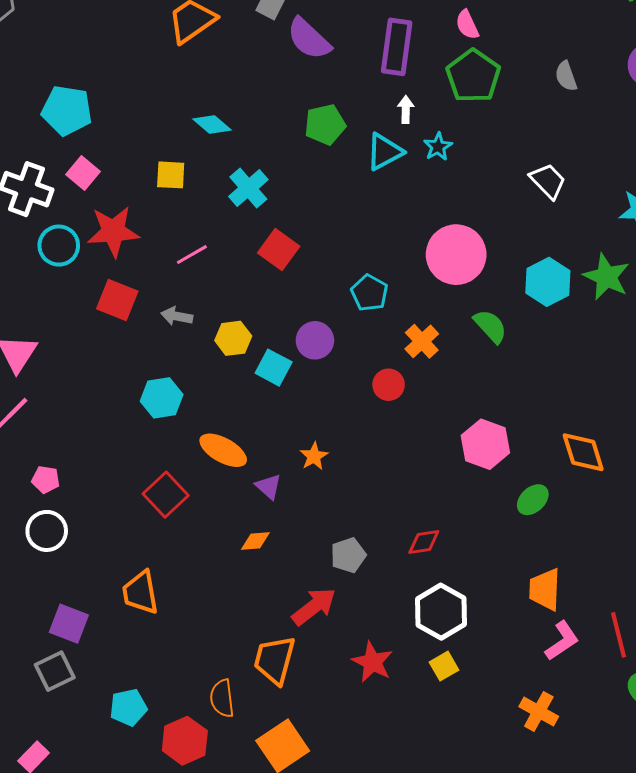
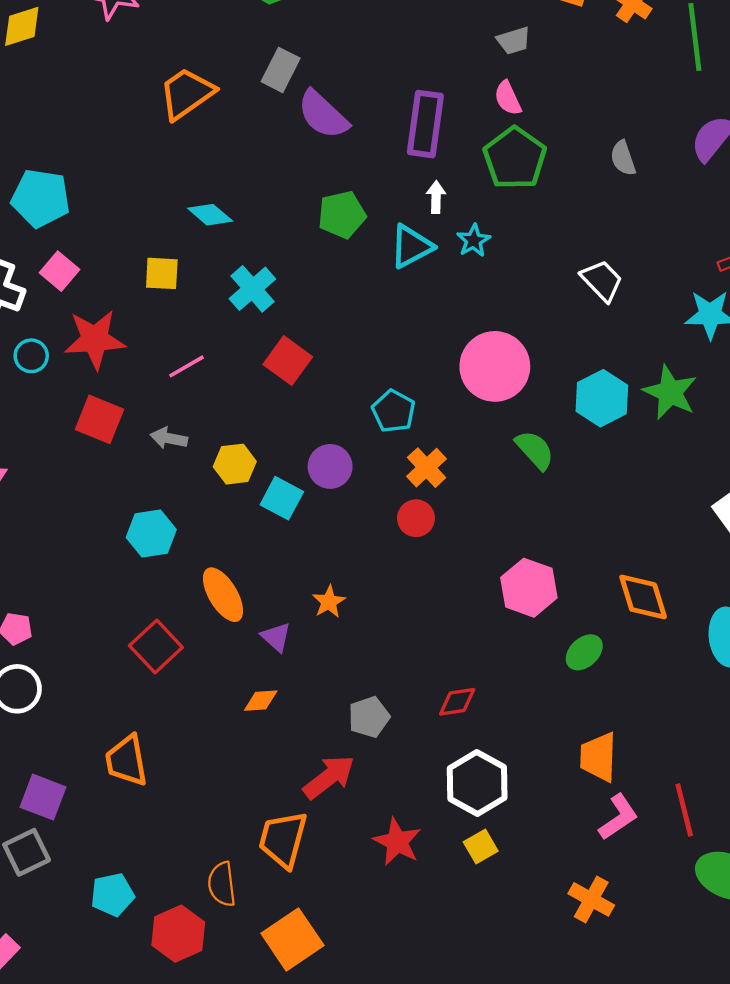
cyan circle: (59, 246) -> (31, 356), size x0.7
orange cross: (422, 341) -> (427, 468), moved
orange ellipse: (223, 450) -> (223, 595), turned 30

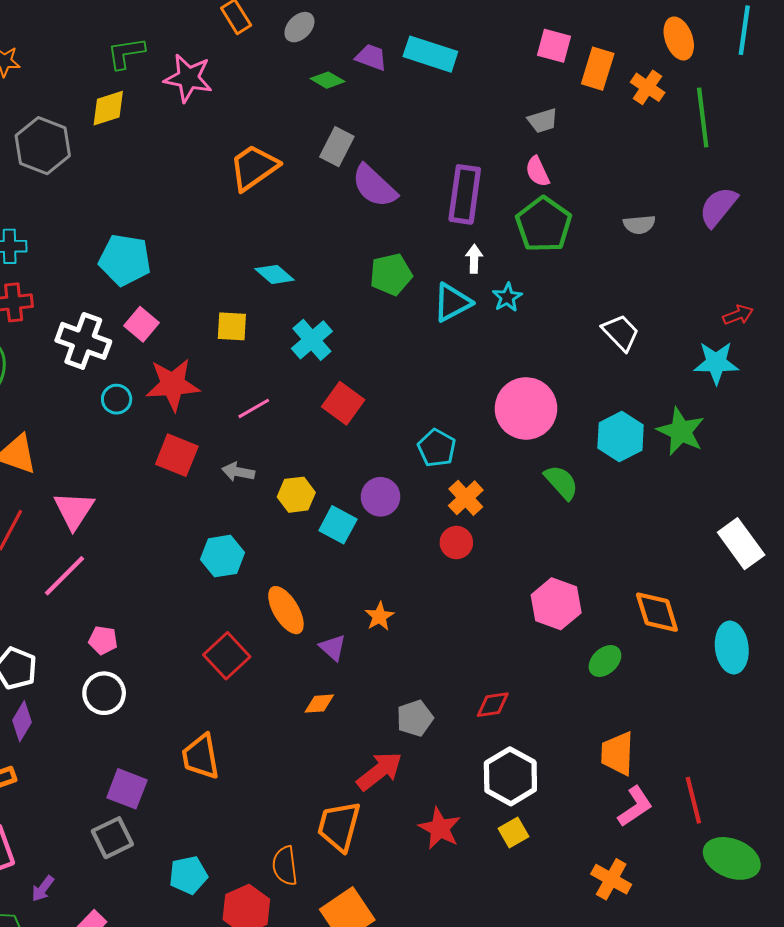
gray semicircle: (623, 158) -> (639, 225), turned -76

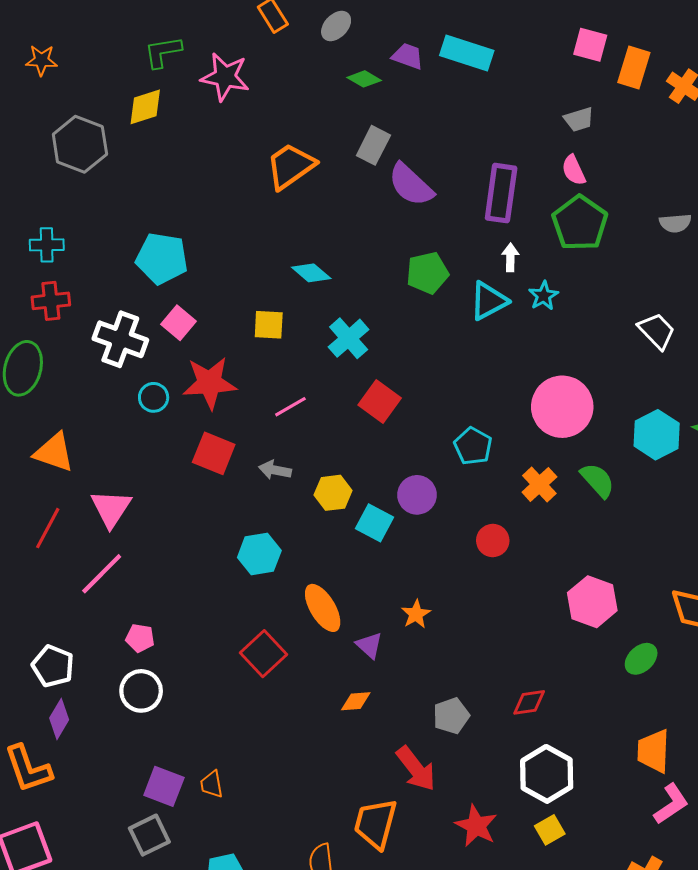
orange cross: (466, 498) -> (539, 484), moved
orange trapezoid: (201, 757) -> (212, 784), moved, size x0.6
red arrow: (379, 771) -> (416, 769), turned 90

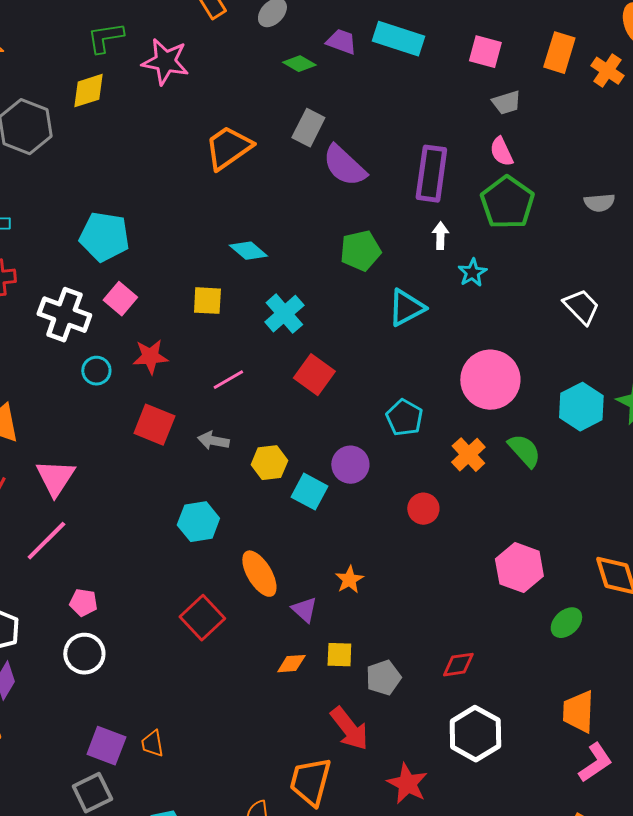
pink square: (590, 45) -> (485, 52), moved
cyan triangle: (489, 301) -> (406, 308), moved
red star: (210, 383) -> (150, 357), size x0.7
yellow square: (550, 830) -> (339, 655), moved, turned 32

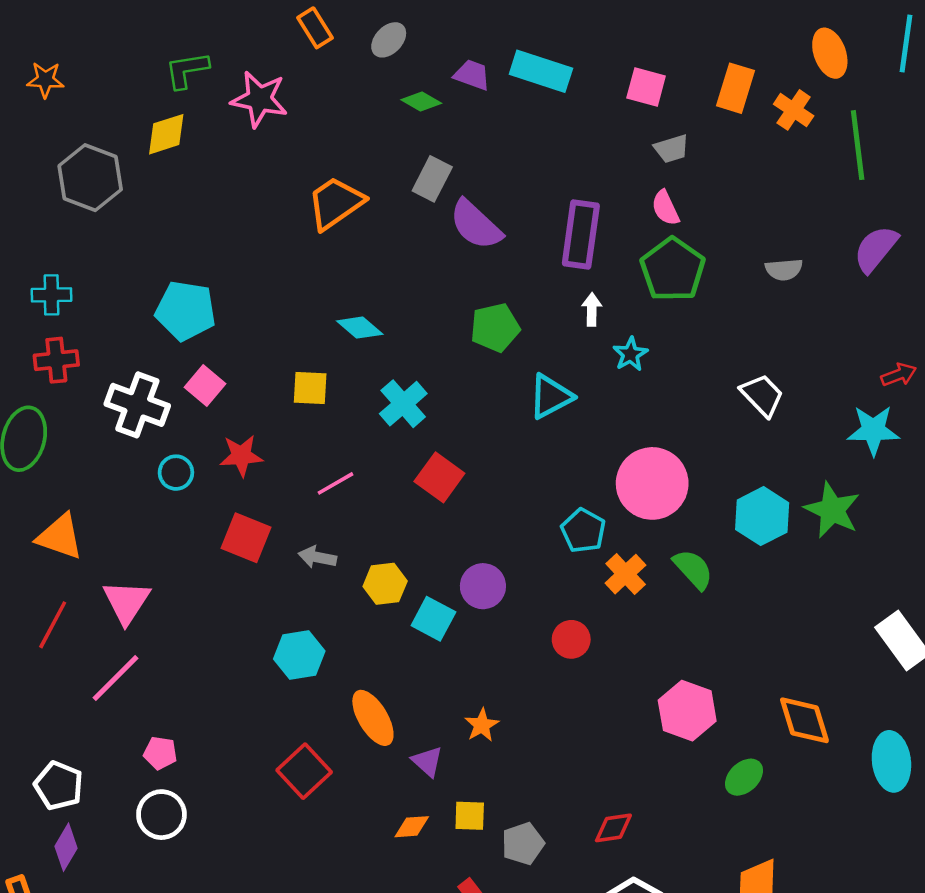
cyan pentagon: (404, 418) -> (583, 531), moved

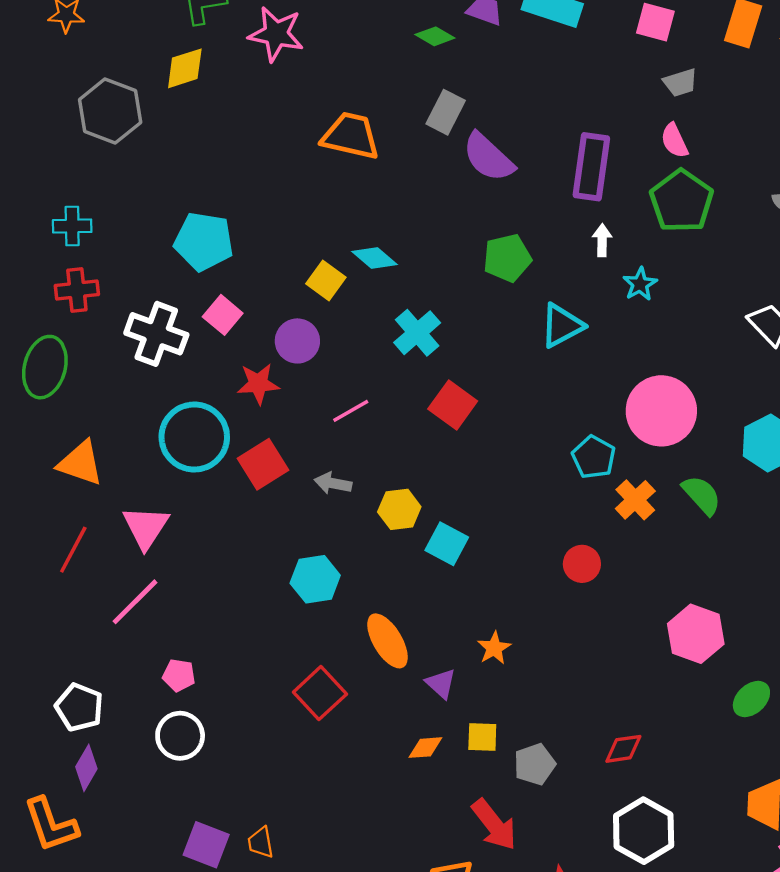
orange trapezoid: (336, 203) -> (351, 136), turned 48
yellow square: (310, 388) -> (326, 281), moved, turned 33
cyan circle: (176, 473) -> (194, 437), moved, size x2.0
red square: (246, 538) -> (263, 464), turned 36
purple circle: (483, 586) -> (297, 341), moved

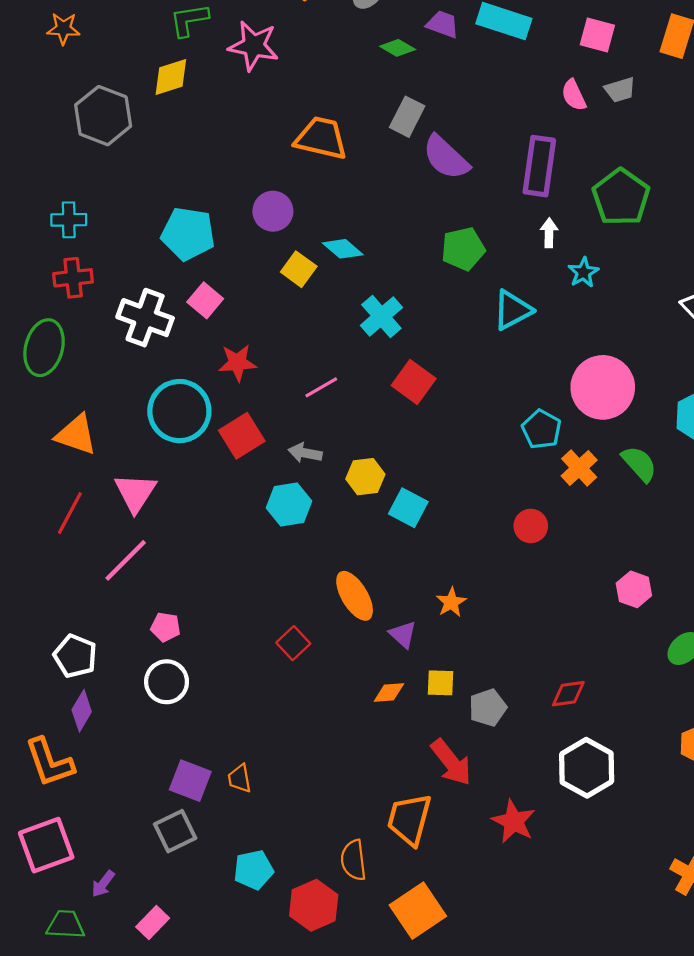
pink semicircle: (674, 141) -> (574, 95), moved
purple circle: (297, 341) -> (273, 211), moved
cyan hexagon: (315, 579) -> (289, 505), moved
pink hexagon: (696, 634) -> (634, 589), size x0.7
red square: (320, 693) -> (293, 643), size x0.7

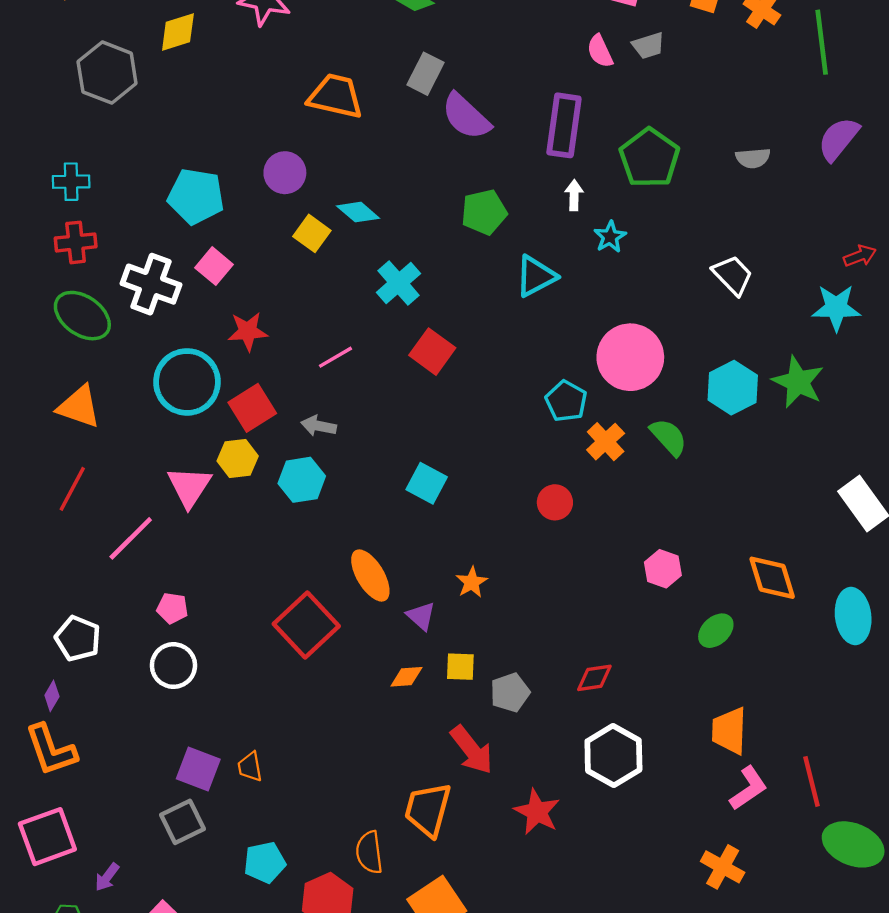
green ellipse: (44, 348) -> (82, 316), moved, turned -70
yellow hexagon: (365, 477) -> (238, 458), moved
pink triangle: (135, 493) -> (189, 487), moved
red square: (293, 643) -> (306, 625), size x1.8
purple diamond: (82, 711) -> (52, 696), moved, size x0.7

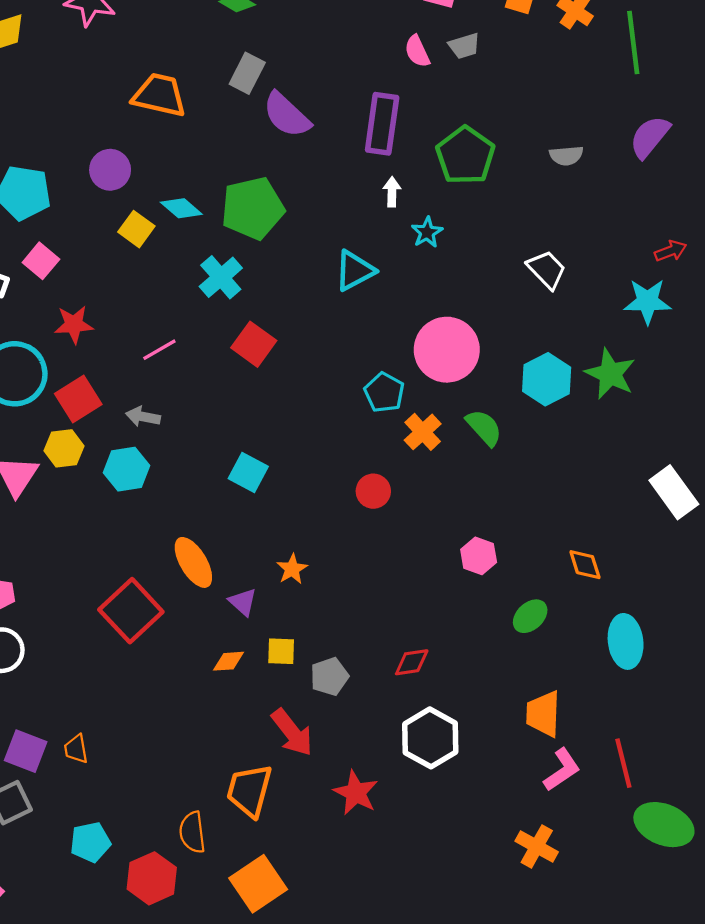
green pentagon: (484, 212) -> (253, 208), moved, size x1.4
orange diamond: (772, 578) -> (585, 565), size x0.7
cyan ellipse: (853, 616) -> (626, 641), moved

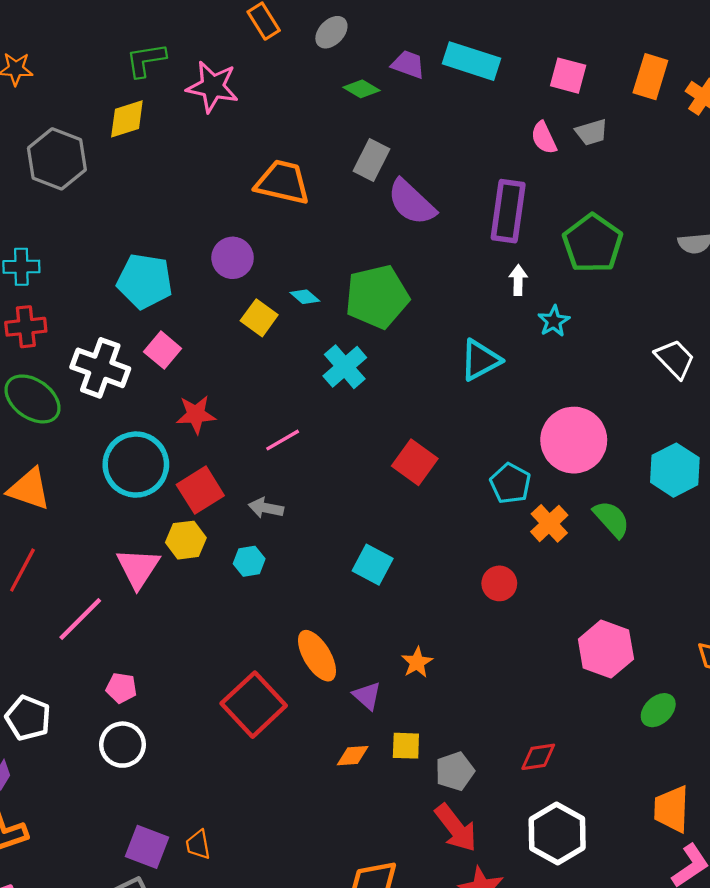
cyan diamond: (181, 208) -> (305, 297), size x0.7
red square: (254, 344) -> (415, 462), moved
cyan hexagon: (127, 469) -> (249, 561), size x0.7
pink hexagon: (479, 556) -> (606, 649), size x1.5
red arrow: (292, 732) -> (456, 828), moved

